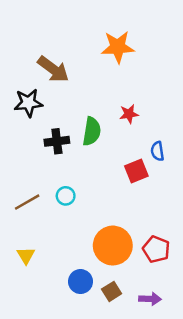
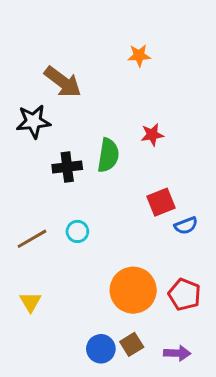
orange star: (118, 47) -> (139, 56), size x0.6
blue semicircle: (157, 151) -> (186, 226), moved, turned -102
blue circle: (81, 282) -> (101, 349), moved

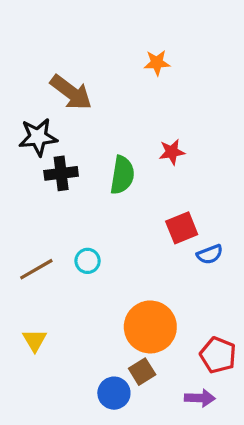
black cross: (67, 167) -> (61, 173), moved
red pentagon: (184, 295) -> (218, 355), moved
brown square: (132, 344) -> (142, 372), moved

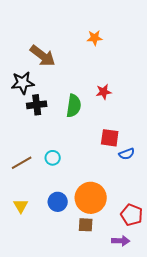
red square: (182, 228) -> (110, 138), turned 30
brown square: (142, 372) -> (86, 225), turned 35
blue circle: (114, 393) -> (58, 202), moved

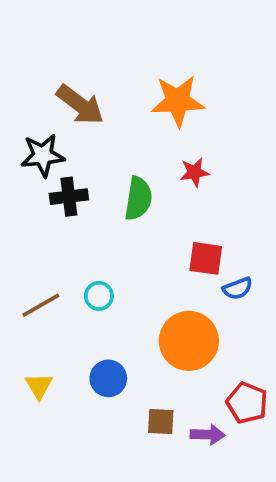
orange star: (95, 38) -> (178, 101), moved, size x1.8
orange circle: (91, 198) -> (189, 341), moved
purple arrow: (121, 241) -> (208, 435), moved

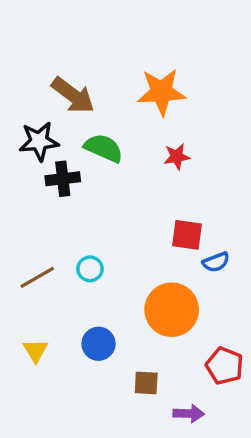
green semicircle: (138, 198) -> (104, 148), moved, turned -75
purple arrow: (208, 435) -> (189, 414), moved

